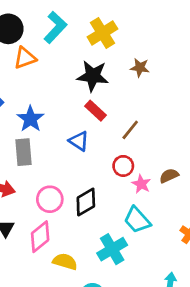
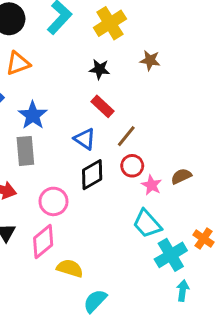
orange triangle: (25, 58) -> (18, 63), moved
black star: (93, 76) -> (100, 69), size x0.6
brown line: (130, 130) -> (126, 136), moved
black diamond: (86, 202) -> (92, 175), moved
cyan cross: (112, 249) -> (171, 255), moved

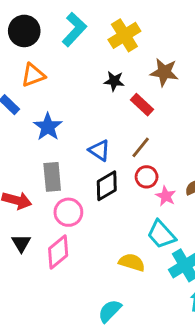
brown star: (150, 60) -> (164, 72), size x1.4
red rectangle: (103, 106) -> (142, 105), moved
gray rectangle: (25, 151) -> (52, 177), moved
yellow semicircle: (70, 268) -> (132, 262), moved

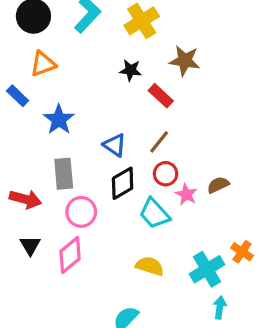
cyan trapezoid: (161, 234) -> (154, 214), moved

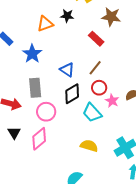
orange triangle: (43, 64) -> (45, 24), moved
black star: (131, 70) -> (67, 16), moved

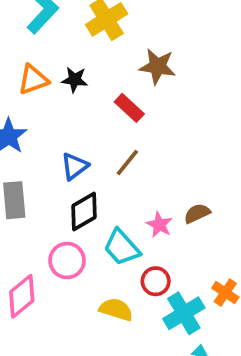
black star: (67, 16) -> (75, 80), moved
blue triangle: (67, 70) -> (75, 166), turned 49
red circle: (99, 88) -> (156, 281), moved
pink circle: (46, 112) -> (67, 260), moved

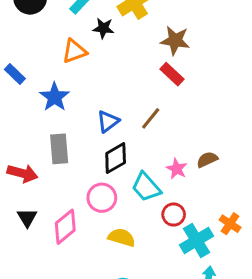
black star: (75, 80) -> (103, 28), moved
red rectangle: (129, 108) -> (172, 74), moved
yellow semicircle: (116, 309) -> (122, 237), moved

